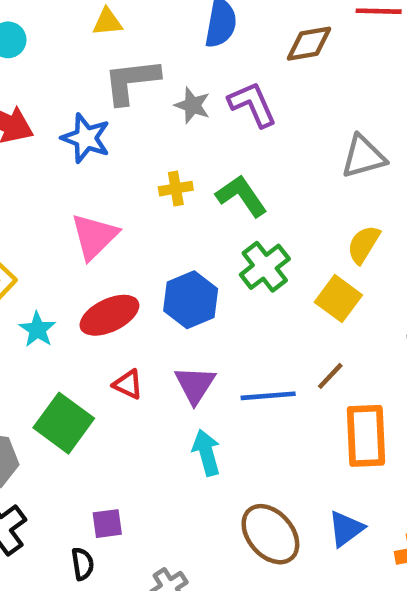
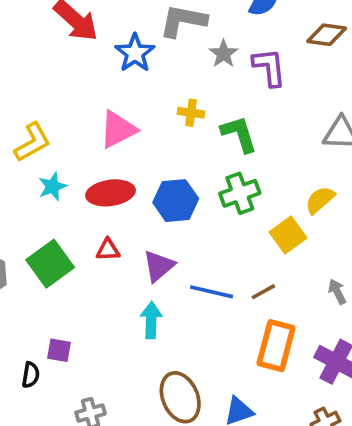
red triangle: (128, 384) -> (108, 250), turned -45

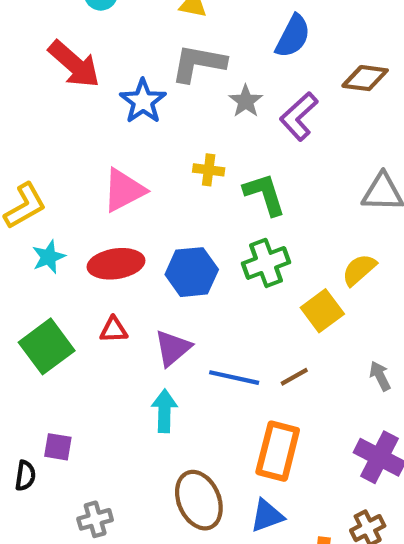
purple L-shape: (269, 67) -> (299, 116), turned -126
orange rectangle: (276, 346) -> (278, 451), moved

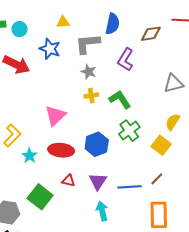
gray L-shape: (198, 63) -> (88, 44), moved
blue star: (143, 101) -> (50, 49), moved
gray star: (246, 101) -> (89, 72), moved
red ellipse: (116, 264) -> (61, 150), turned 30
red triangle: (114, 330) -> (68, 181), turned 32

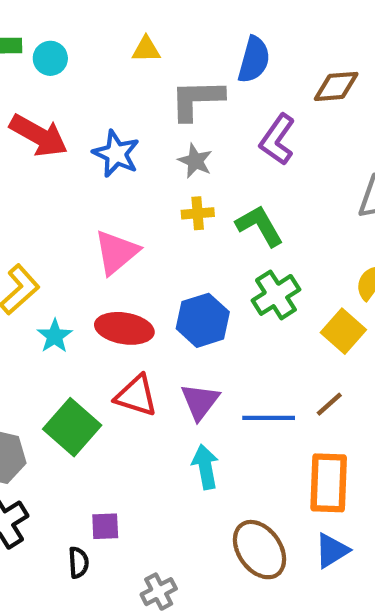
blue star: (50, 49) -> (116, 154), moved
red triangle: (68, 181) -> (136, 396), size x1.5

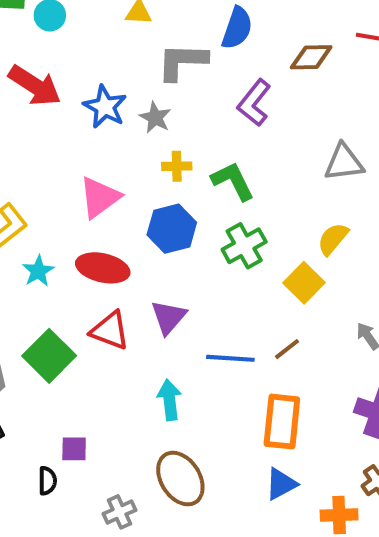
gray star: (195, 161) -> (155, 118), moved
blue hexagon: (203, 320) -> (172, 229), moved
purple triangle: (200, 401) -> (169, 317), moved
brown ellipse: (260, 550) -> (180, 479), moved

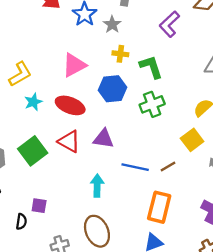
yellow square: (304, 283) -> (192, 140), moved
purple triangle: (169, 317) -> (103, 139), turned 50

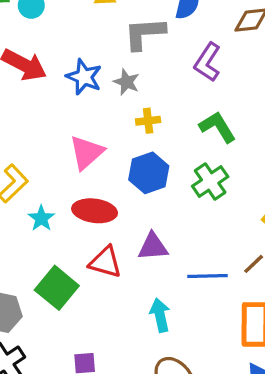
green L-shape: (151, 67) -> (218, 127), moved

